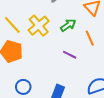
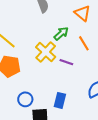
yellow cross: (39, 26) -> (46, 52), moved

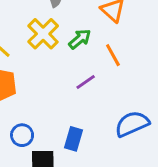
yellow cross: (46, 52) -> (43, 34), moved
purple line: (66, 62) -> (86, 82), turned -56

